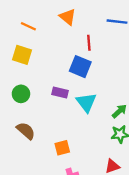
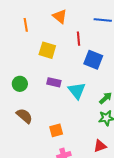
orange line: (28, 26) -> (26, 25), turned 56
yellow square: (22, 55) -> (47, 50), moved
blue square: (80, 67) -> (93, 60), moved

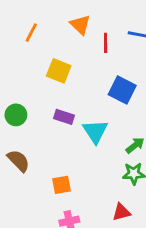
orange line: (26, 25) -> (31, 33), turned 32
red line: (78, 39) -> (106, 43), moved

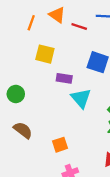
orange line: (31, 33) -> (31, 23), moved
red line: (106, 43) -> (79, 26), turned -63
purple rectangle: (64, 117) -> (64, 78), moved

